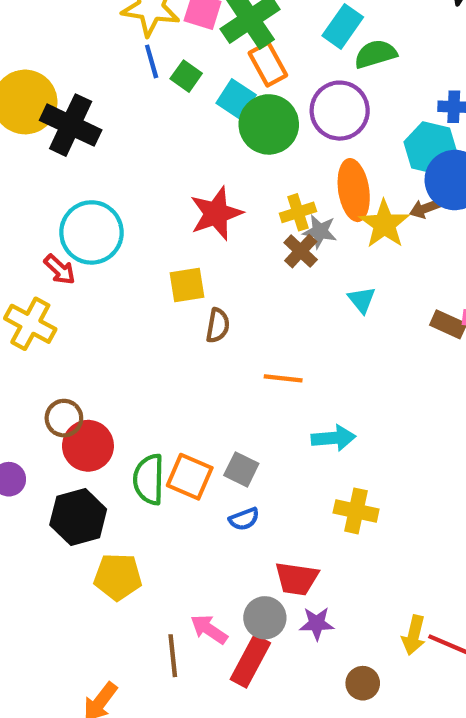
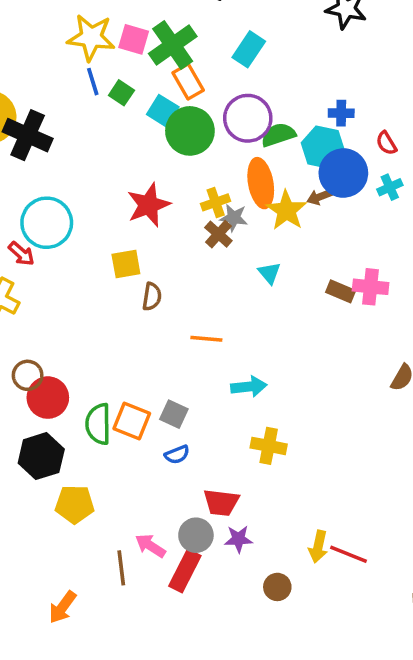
green semicircle: (375, 54) -> (278, 135), moved

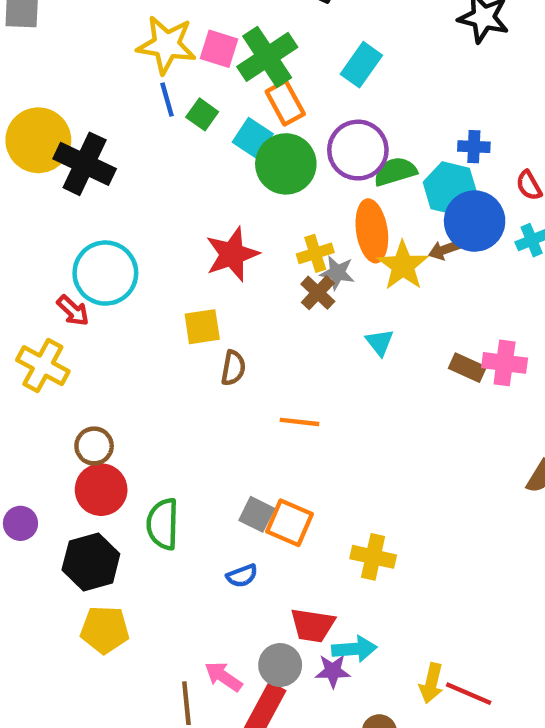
brown circle: (28, 375) -> (94, 446), moved
cyan arrow: (249, 387) -> (354, 649), moved
orange square: (132, 421) -> (290, 523), moved
blue semicircle: (177, 455) -> (242, 576), moved
yellow pentagon: (75, 504) -> (105, 630), moved

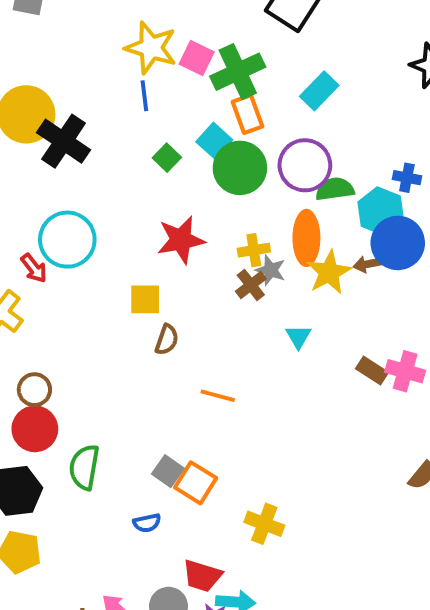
green square: (202, 114) -> (167, 158), moved

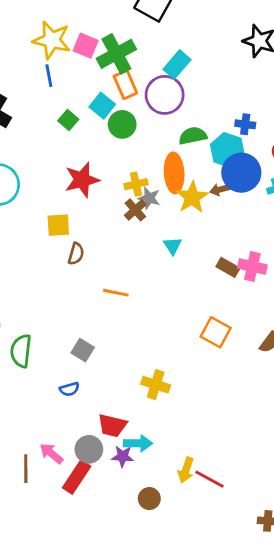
purple circle: (305, 165) -> (165, 95), moved
green circle: (240, 168) -> (122, 124), size x0.7
orange square: (196, 483) -> (216, 332), moved

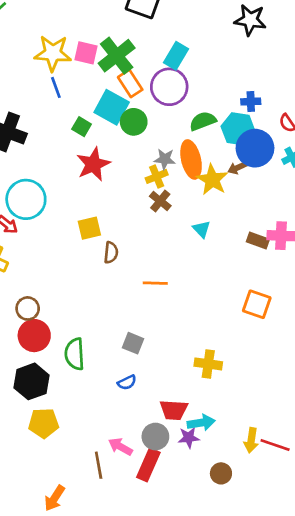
cyan square: (102, 106) -> (112, 107), size x1.4
red star: (82, 180) -> (93, 164), moved
gray star: (149, 198) -> (165, 159), moved

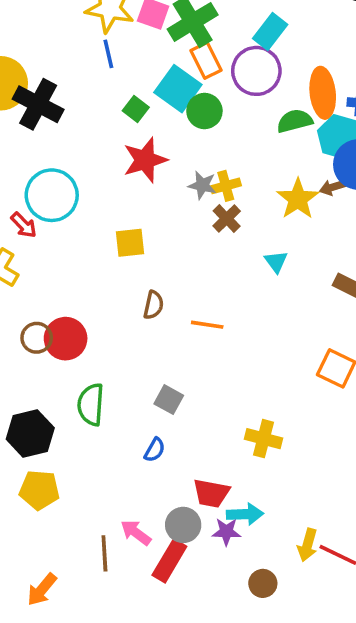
gray star: (165, 159) -> (202, 185), moved
orange ellipse: (191, 159) -> (323, 93), moved
brown semicircle: (111, 252) -> (153, 305), moved
red circle: (34, 336) -> (66, 339), moved
blue semicircle: (127, 382) -> (155, 450), turned -42

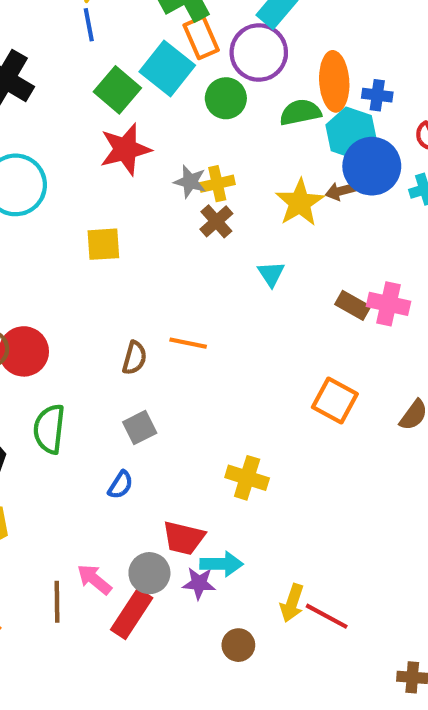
green square: (136, 109) -> (117, 90), size x1.5
green circle: (204, 111) -> (226, 98), moved
brown semicircle: (153, 305) -> (135, 358), moved
gray square: (169, 400) -> (140, 428), turned 32

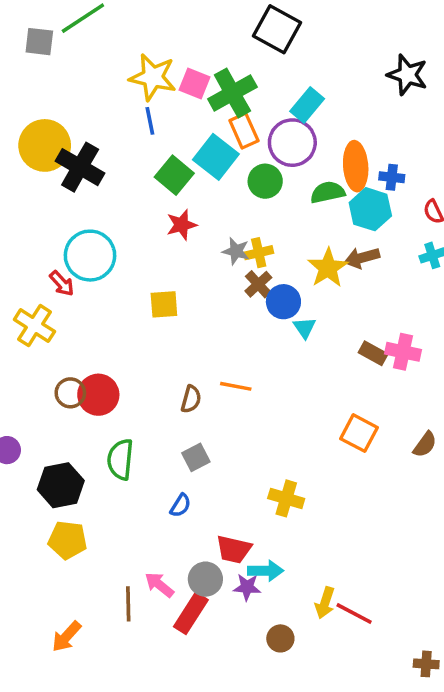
red star: (125, 149) -> (182, 225), size x0.7
blue circle: (372, 166) -> (283, 302), moved, size x0.7
brown arrow: (340, 191) -> (362, 258), size x1.4

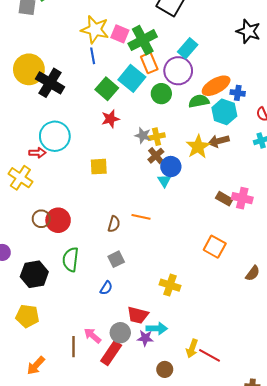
orange ellipse: (356, 166) -> (216, 86), turned 64
red arrow: (62, 283) -> (37, 153), turned -49
cyan triangle: (305, 328) -> (164, 181), moved
brown semicircle: (425, 444) -> (253, 273), moved
yellow pentagon: (68, 540) -> (27, 316), moved

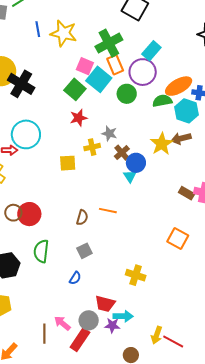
pink square: (120, 34) -> (85, 66), moved
blue line: (93, 56) -> (38, 29), moved
yellow cross: (157, 137) -> (92, 147), moved

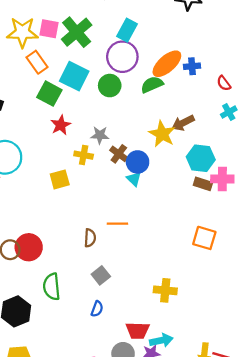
orange rectangle: (115, 65) -> (37, 62), moved
pink square: (85, 66) -> (49, 29), moved
cyan hexagon: (186, 111) -> (201, 158), moved
yellow cross: (92, 147) -> (84, 155), turned 35

